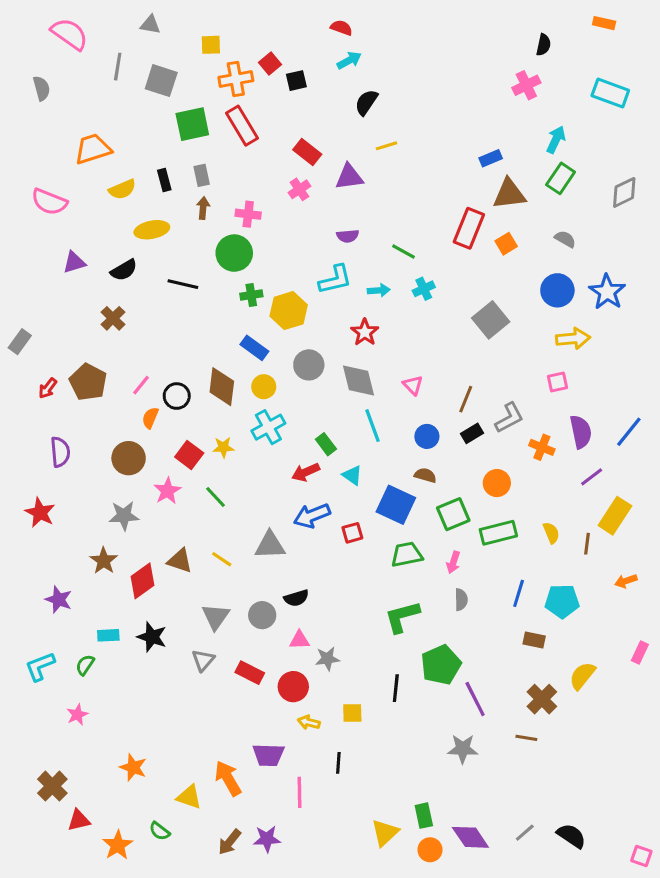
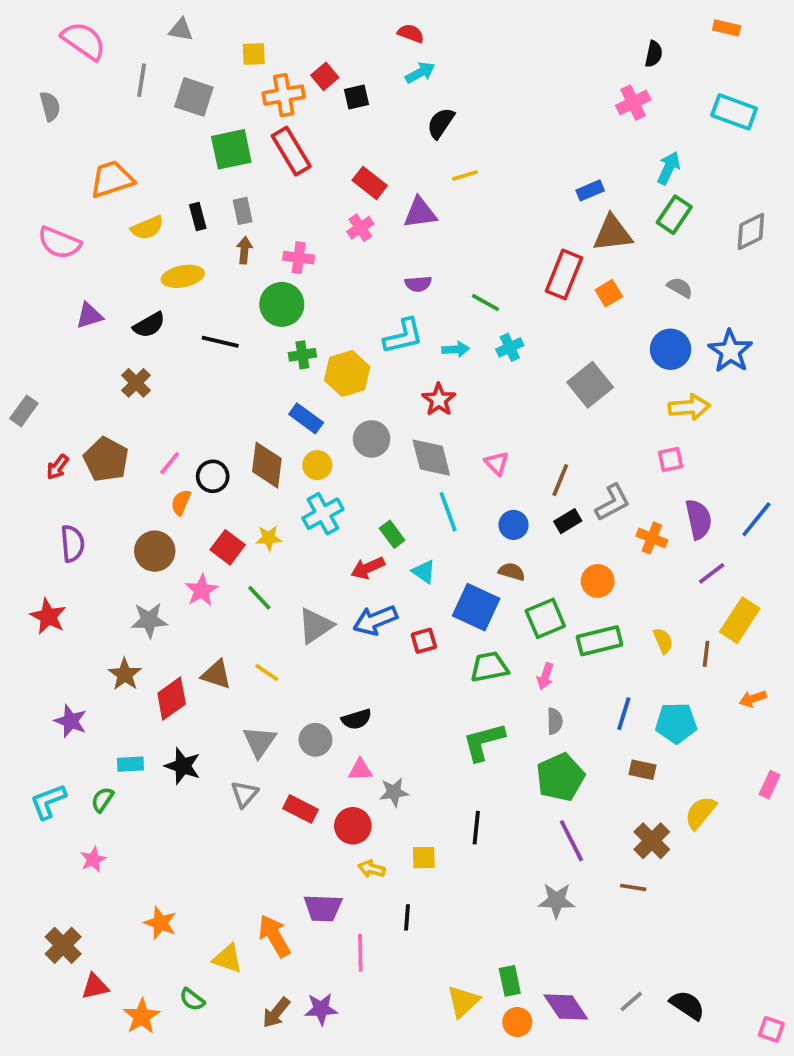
gray triangle: (270, 545) -> (315, 626), moved, turned -32
green pentagon: (441, 665) -> (560, 777), moved

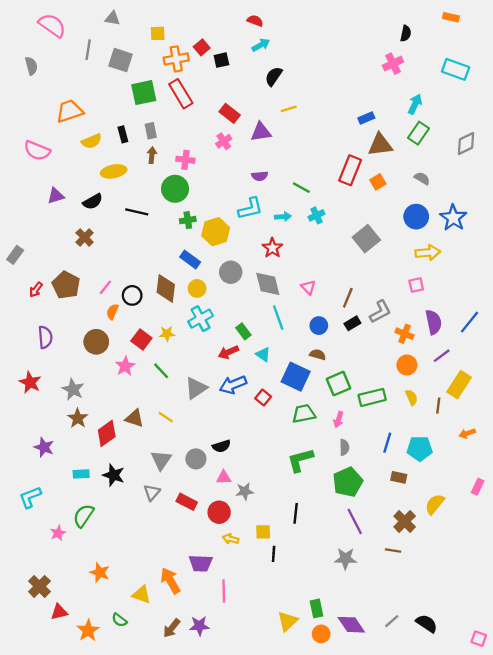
orange circle: (598, 581) -> (407, 365), moved
gray star: (149, 620) -> (73, 389), moved, turned 30
red square: (424, 641) -> (263, 397), turned -35
green semicircle: (102, 800) -> (83, 516), moved, size x1.5
black line: (407, 917) -> (274, 554), moved

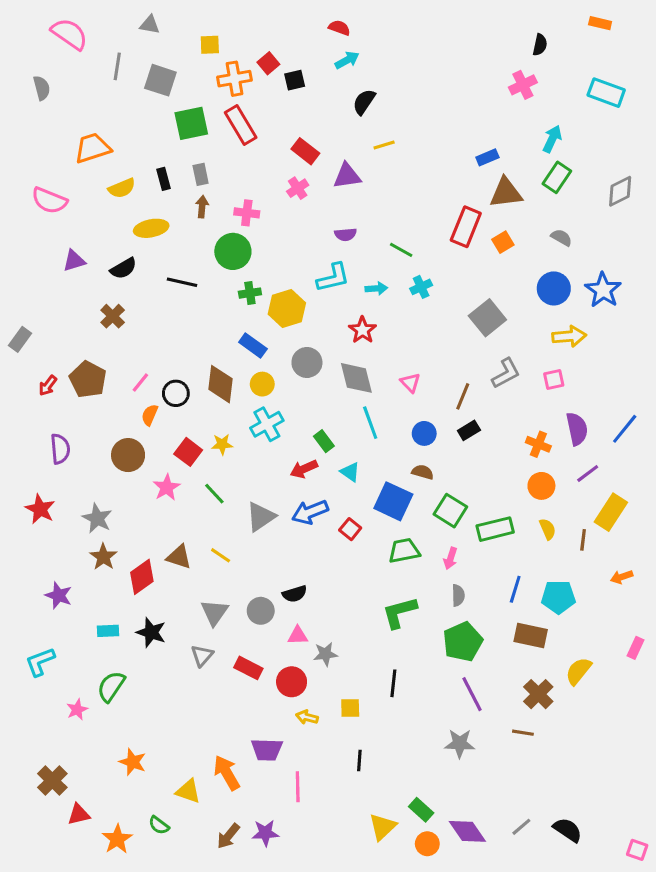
gray L-shape: (380, 312) -> (506, 373), moved
green square: (339, 384) -> (450, 511), turned -35
brown rectangle: (399, 477) -> (531, 636), size x1.5
black line: (274, 554) -> (359, 760), moved
green rectangle: (316, 608) -> (421, 810), turned -36

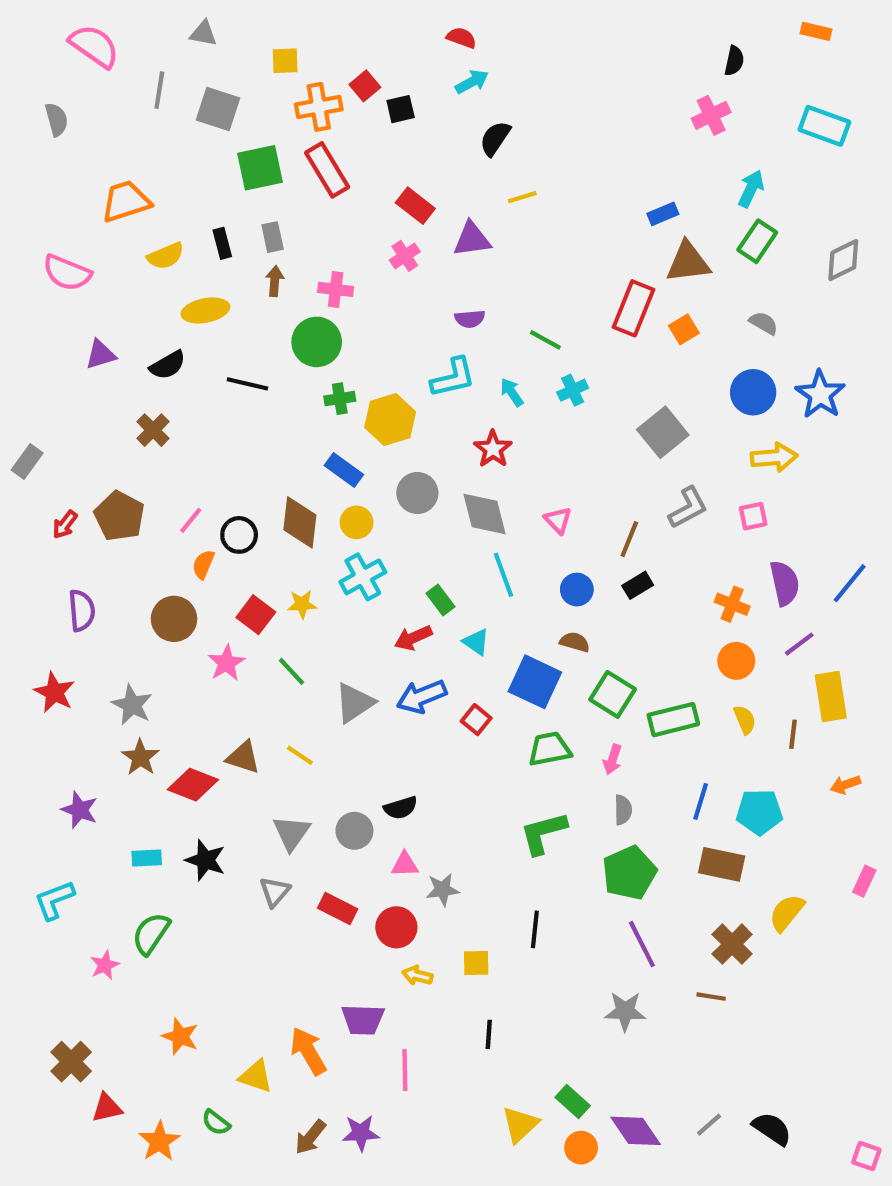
cyan arrow: (376, 288) -> (512, 392), turned -120
yellow rectangle: (611, 512) -> (831, 697), turned -42
red diamond: (142, 577) -> (193, 785), turned 57

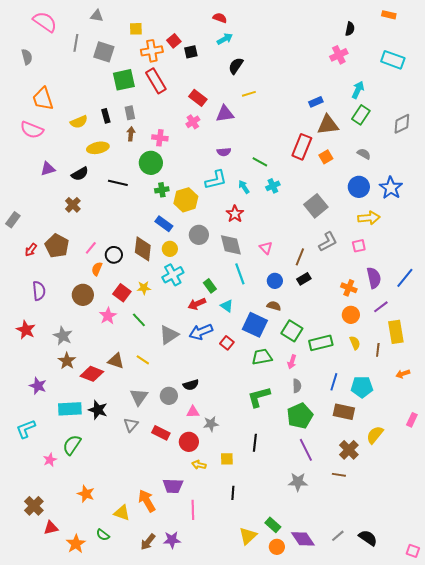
orange trapezoid: (126, 201) -> (43, 99), moved, turned -90
cyan rectangle: (147, 858) -> (70, 409), size x1.6

